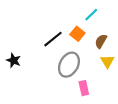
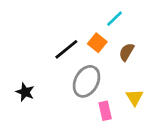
black star: (14, 60) -> (25, 92), moved
yellow triangle: (107, 61) -> (135, 97), moved

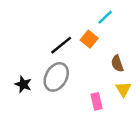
brown semicircle: (127, 52) -> (117, 64), moved, turned -49
gray ellipse: (86, 81) -> (56, 77), moved

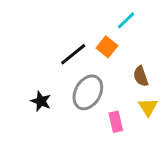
gray ellipse: (56, 77) -> (88, 92), moved
black star: (23, 84) -> (41, 101), moved

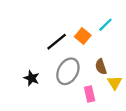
cyan line: (126, 20) -> (105, 25), moved
brown semicircle: (141, 76) -> (101, 67), moved

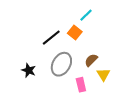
cyan line: (105, 25) -> (86, 15), moved
brown semicircle: (101, 67) -> (91, 60), turned 64

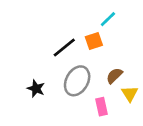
orange square: (75, 32) -> (94, 41), turned 32

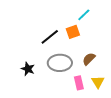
gray ellipse: (77, 81) -> (60, 63), turned 60
yellow triangle: (130, 94) -> (98, 82), moved

